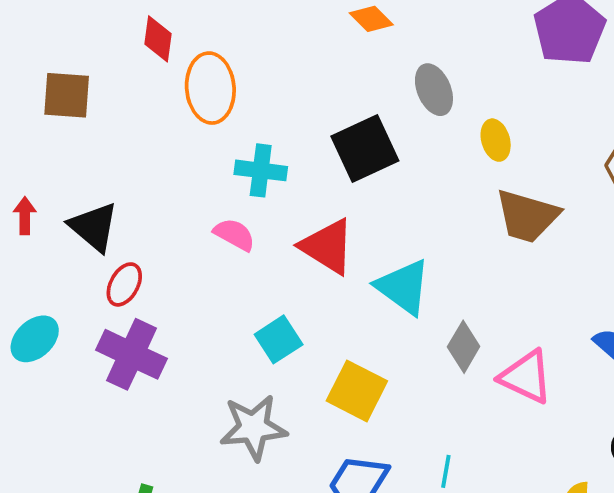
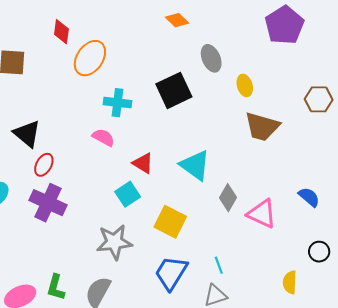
orange ellipse: (210, 88) -> (90, 58), turned 39
red triangle: (327, 246) -> (143, 163), moved, size x0.7
cyan line: (446, 471) -> (219, 265), turned -30

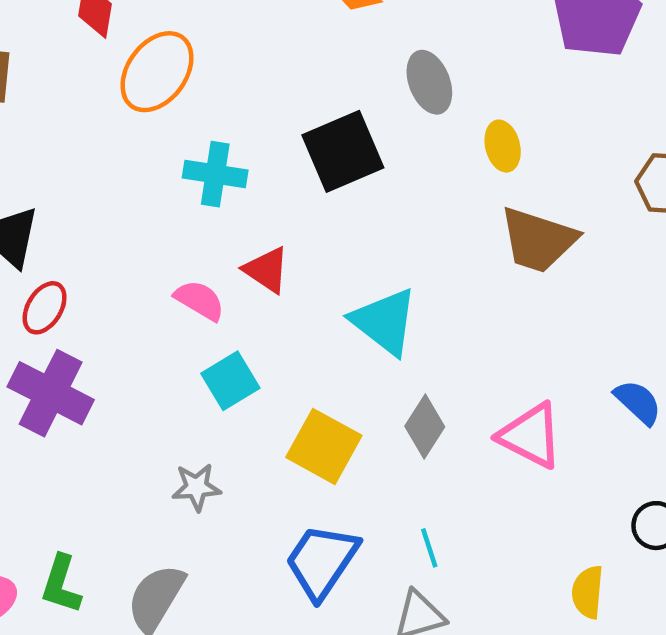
pink semicircle: (103, 137) -> (200, 300), moved
red triangle: (143, 163) -> (267, 270), moved
gray diamond: (228, 198) -> (425, 426), moved
gray star: (114, 242) -> (196, 487), size x0.6

